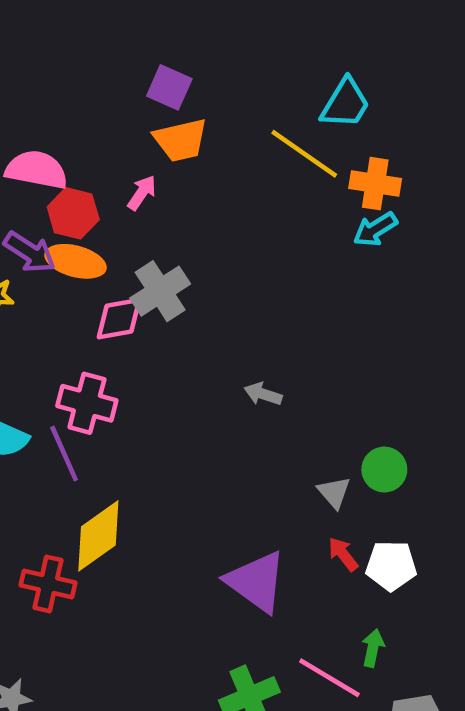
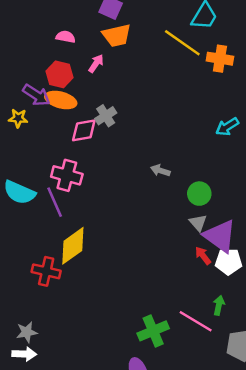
pink semicircle: (37, 170) -> (66, 37), moved, size x0.6
cyan arrow: (375, 229) -> (227, 127), moved
gray cross: (160, 291) -> (106, 116), size x0.7
green circle: (384, 470) -> (199, 194), moved
purple triangle: (256, 582) -> (220, 236), moved

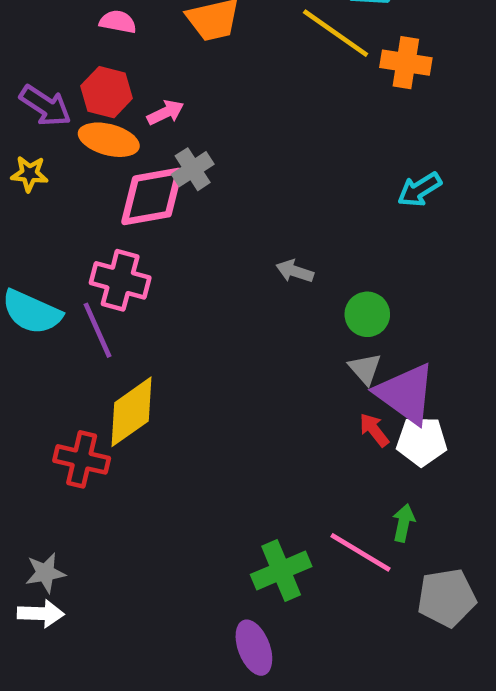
pink arrow: (96, 64) -> (165, 113), moved, turned 30
purple arrow: (36, 95) -> (45, 106), moved
pink diamond: (84, 130) -> (152, 196), size x1.4

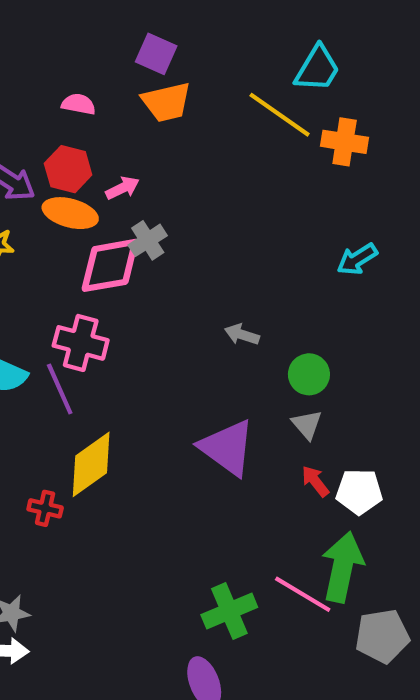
purple triangle: (406, 394) -> (227, 448), moved
red cross: (82, 459) -> (45, 508), size x0.7
green arrow: (404, 523) -> (342, 567), size x2.0

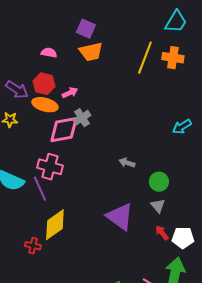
cyan trapezoid: (317, 69) -> (176, 22), moved
yellow line: (280, 115) -> (145, 58), turned 76
orange cross: (345, 142) -> (173, 58), moved

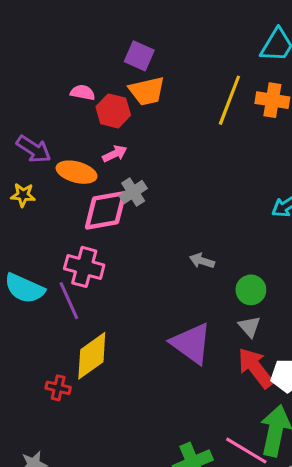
red hexagon: (44, 84) -> (113, 111), moved
red arrow: (162, 233) -> (256, 368), size x1.8

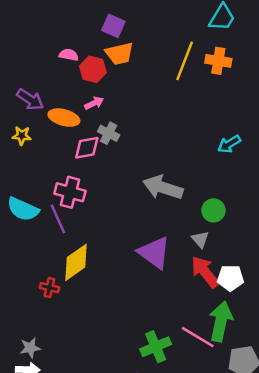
gray cross: (133, 192) -> (109, 133), turned -30
pink diamond: (106, 210) -> (87, 148), size x0.7
gray arrow: (202, 261) -> (163, 187), size x2.0
green circle: (251, 290) -> (213, 210), moved

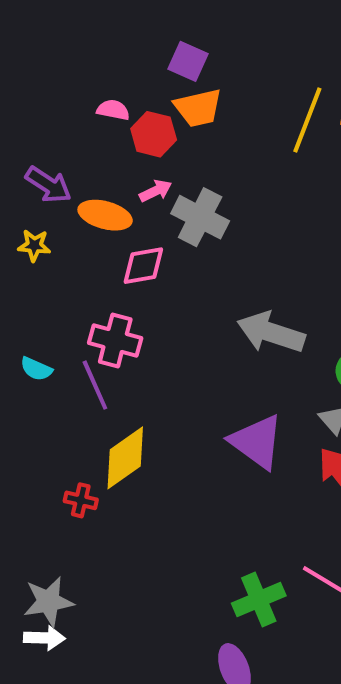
gray cross: (109, 133) -> (200, 217), moved, size x1.5
cyan semicircle: (23, 209) -> (36, 369), size x0.6
gray star: (30, 348) -> (48, 602), size x1.4

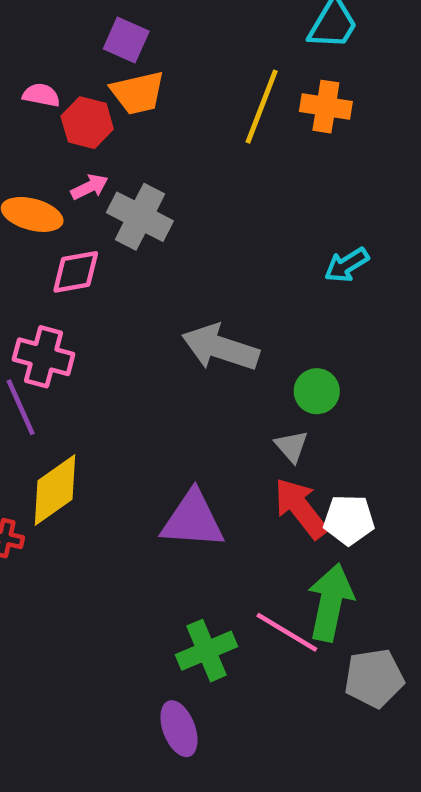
purple triangle: (257, 442) -> (193, 520), moved, turned -32

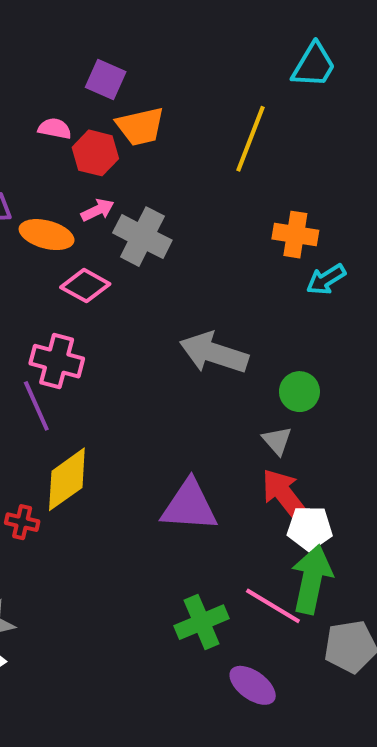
purple square: (126, 40) -> (106, 80), moved
orange cross: (326, 107) -> (295, 235), moved
pink diamond: (76, 272) -> (85, 286), turned 39
white pentagon: (349, 520) -> (310, 528), moved
purple ellipse: (179, 729) -> (253, 685), moved, turned -33

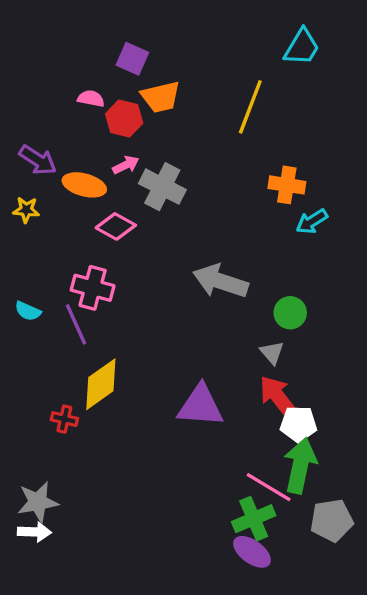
green cross: (202, 622) -> (254, 519), moved

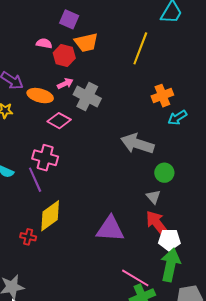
orange cross: (287, 185) -> (162, 96), turned -30
gray arrow: (220, 281) -> (137, 144), moved
pink line: (269, 487) -> (135, 278), moved

